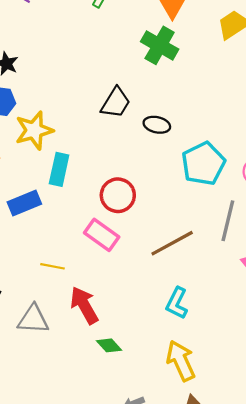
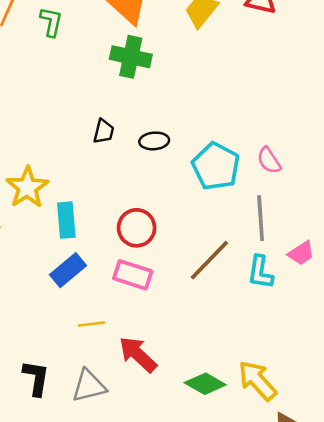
black trapezoid: (116, 103) -> (104, 131), size x0.7
blue rectangle: (24, 203) -> (68, 270), moved
cyan L-shape: (177, 303) -> (260, 272), moved
green diamond: (109, 345) -> (205, 384), moved, size x1.4

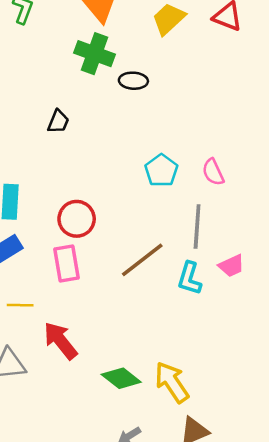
black ellipse: (154, 141) -> (133, 81), moved
cyan pentagon: (216, 166) -> (161, 171), size x0.7
pink rectangle: (133, 275) -> (66, 263), turned 54

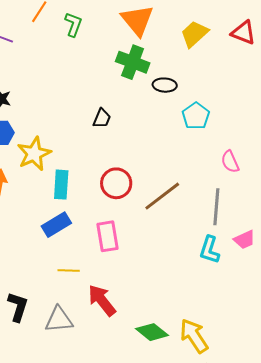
cyan pentagon: (161, 171) -> (196, 116), moved
red circle: (77, 219) -> (116, 183), moved
brown line: (142, 260) -> (162, 196), moved

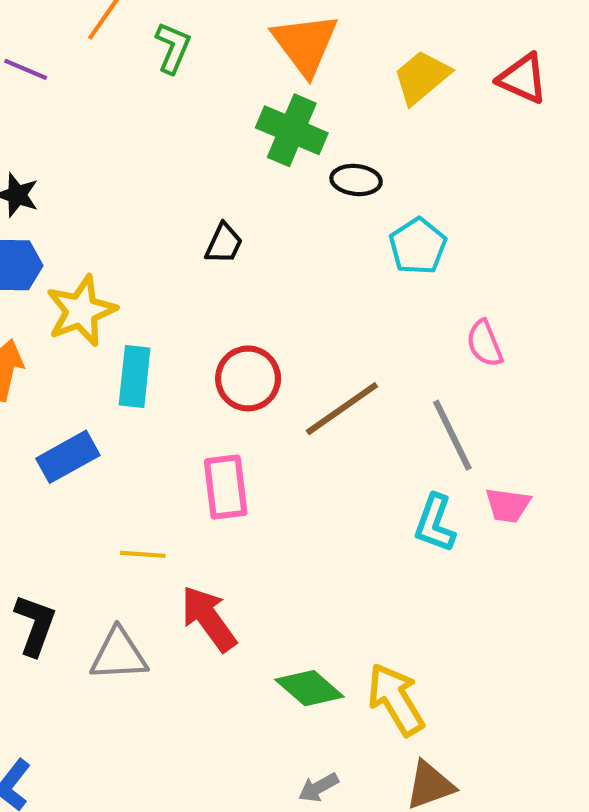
gray line: (216, 207) -> (452, 435), turned -33
blue rectangle: (56, 225) -> (68, 457), moved
pink trapezoid: (244, 240) -> (508, 505), turned 30

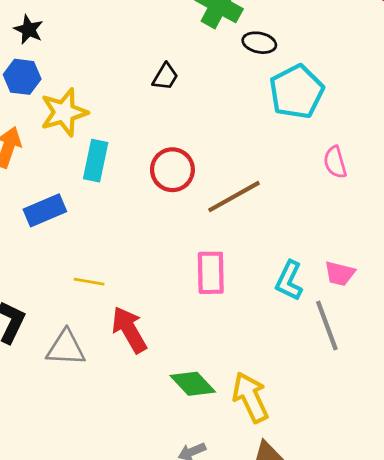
cyan pentagon: (418, 246) -> (297, 92), size x1.4
gray line: (452, 435) -> (327, 326), moved
pink rectangle: (226, 487) -> (211, 273), moved

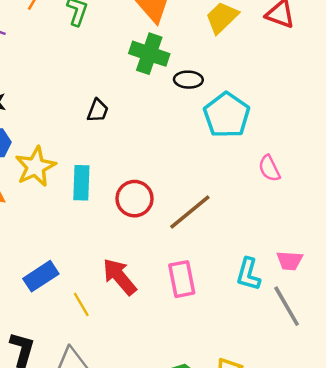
black trapezoid: (165, 77) -> (98, 111), moved
cyan rectangle: (96, 161) -> (81, 183), moved
blue rectangle: (45, 210) -> (41, 276), moved
yellow line: (89, 282) -> (81, 304), turned 60
red arrow: (129, 330) -> (120, 277), moved

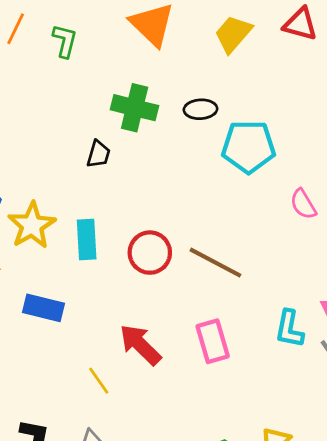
green cross: (149, 54) -> (135, 108), moved
cyan pentagon: (227, 115) -> (248, 147), turned -30
brown line: (190, 212) -> (215, 263), turned 72
blue rectangle: (41, 276) -> (43, 308), moved, turned 52

